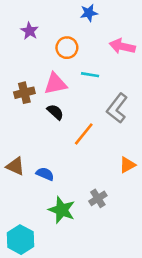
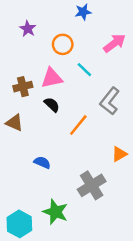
pink arrow: (122, 46) -> (114, 43), turned 130
cyan line: (90, 75) -> (84, 70), turned 35
brown triangle: (15, 166) -> (14, 123), moved
gray cross: (98, 198) -> (92, 185), size x1.6
green star: (62, 210) -> (55, 212), moved

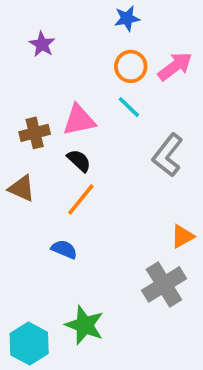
orange circle: (63, 44) -> (131, 66), moved
orange line: (78, 125) -> (81, 199), moved
gray cross: (92, 185) -> (164, 284), moved

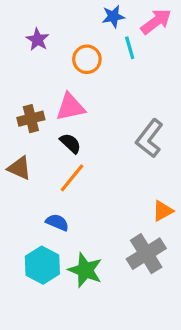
orange circle: (131, 66) -> (87, 59), moved
pink arrow: (175, 66) -> (156, 21), moved
cyan line: (129, 107) -> (130, 48), moved, turned 30
green star: (85, 325) -> (85, 270), moved
cyan hexagon: (29, 344) -> (42, 265), moved

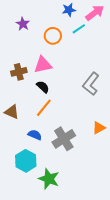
cyan line: (130, 48) -> (79, 29), turned 72
brown triangle: (19, 168) -> (12, 112), moved
gray cross: (146, 254) -> (64, 139), moved
green star: (85, 270) -> (49, 179), moved

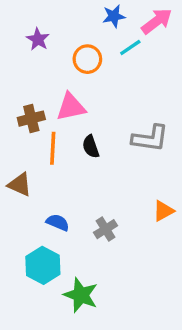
gray L-shape: (91, 84) -> (150, 138), turned -120
black semicircle: (43, 87) -> (91, 147), moved, turned -152
orange line: (44, 108) -> (53, 148), moved, turned -36
gray cross: (64, 139) -> (106, 229), size x0.6

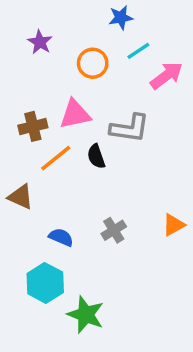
pink arrow: (157, 21) -> (166, 76), moved
gray L-shape: (150, 138) -> (130, 128), moved
orange line: (53, 148) -> (56, 158), turned 48
gray cross: (106, 229) -> (114, 230), moved

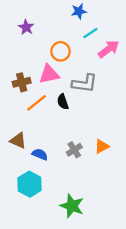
orange circle: (93, 63) -> (61, 51), moved
brown triangle: (21, 197) -> (18, 141), moved
orange triangle: (174, 225) -> (102, 146), moved
green star: (86, 315) -> (72, 206), moved

